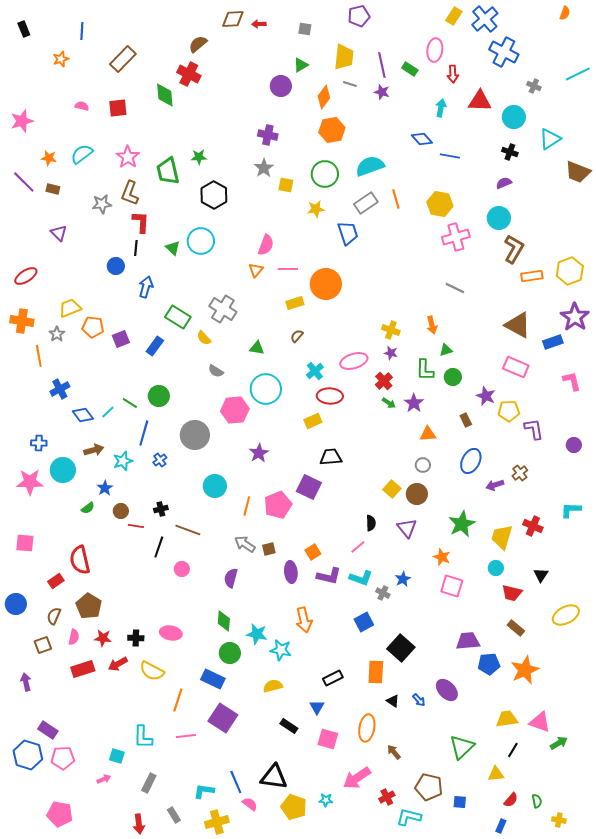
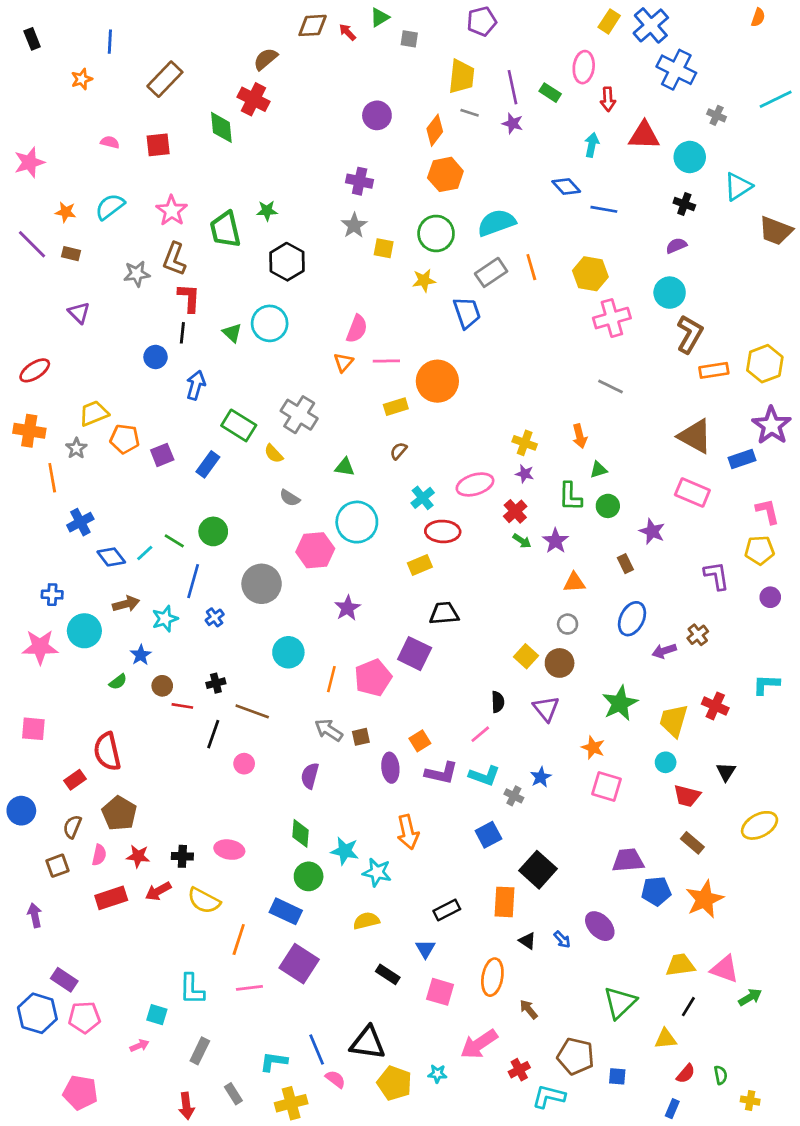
red arrow: (259, 24) -> (347, 32), turned 48
green triangle: (301, 65) -> (380, 17), moved
yellow pentagon: (509, 411) -> (760, 550), moved

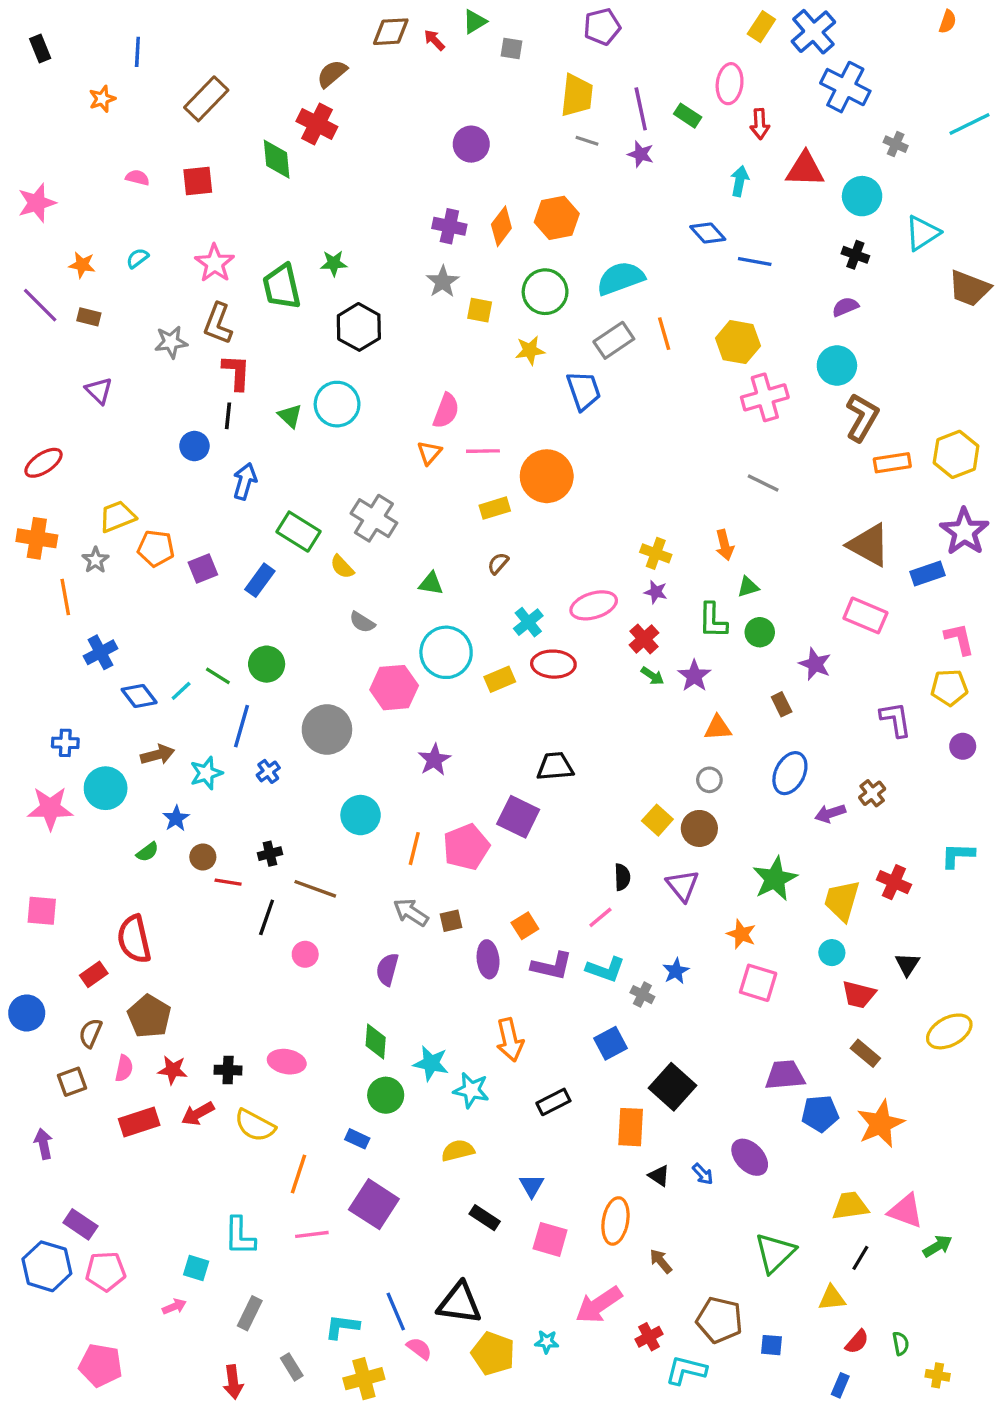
orange diamond: (435, 130) -> (501, 226), moved
cyan semicircle: (110, 207) -> (137, 258), size x0.6
yellow rectangle: (420, 565) -> (500, 679), moved
black rectangle: (447, 910) -> (553, 1102), moved
blue rectangle: (286, 911) -> (357, 1139), size x0.6

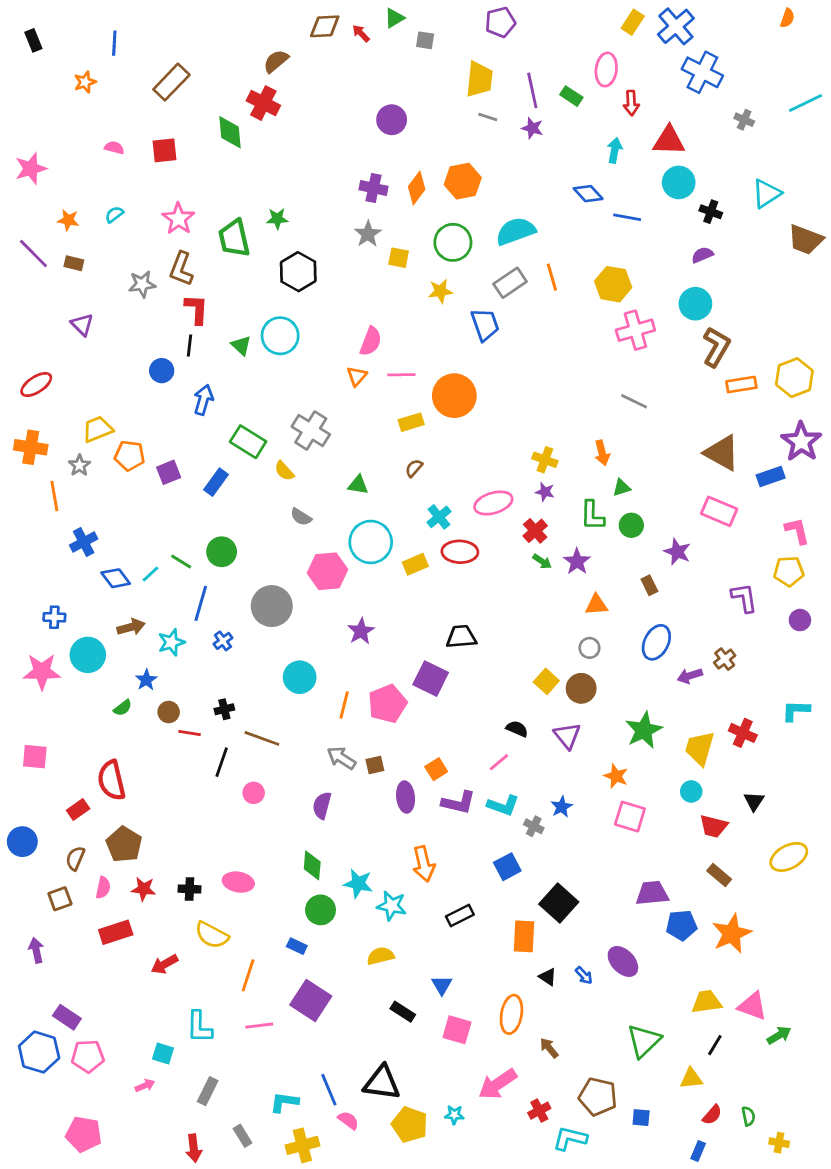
cyan circle: (862, 196) -> (679, 182), moved
black semicircle: (622, 877) -> (517, 729), turned -65
red arrow: (198, 1114) -> (164, 964), moved

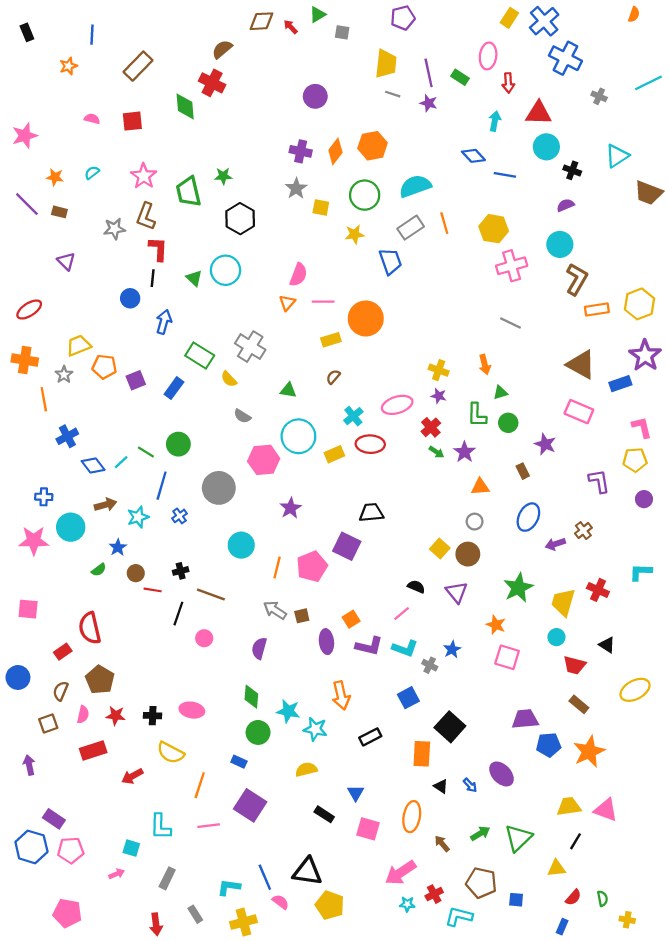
black triangle: (754, 801) -> (607, 645), turned -30
green arrow: (779, 1035) -> (480, 833), moved
cyan star: (454, 1115) -> (407, 904), moved

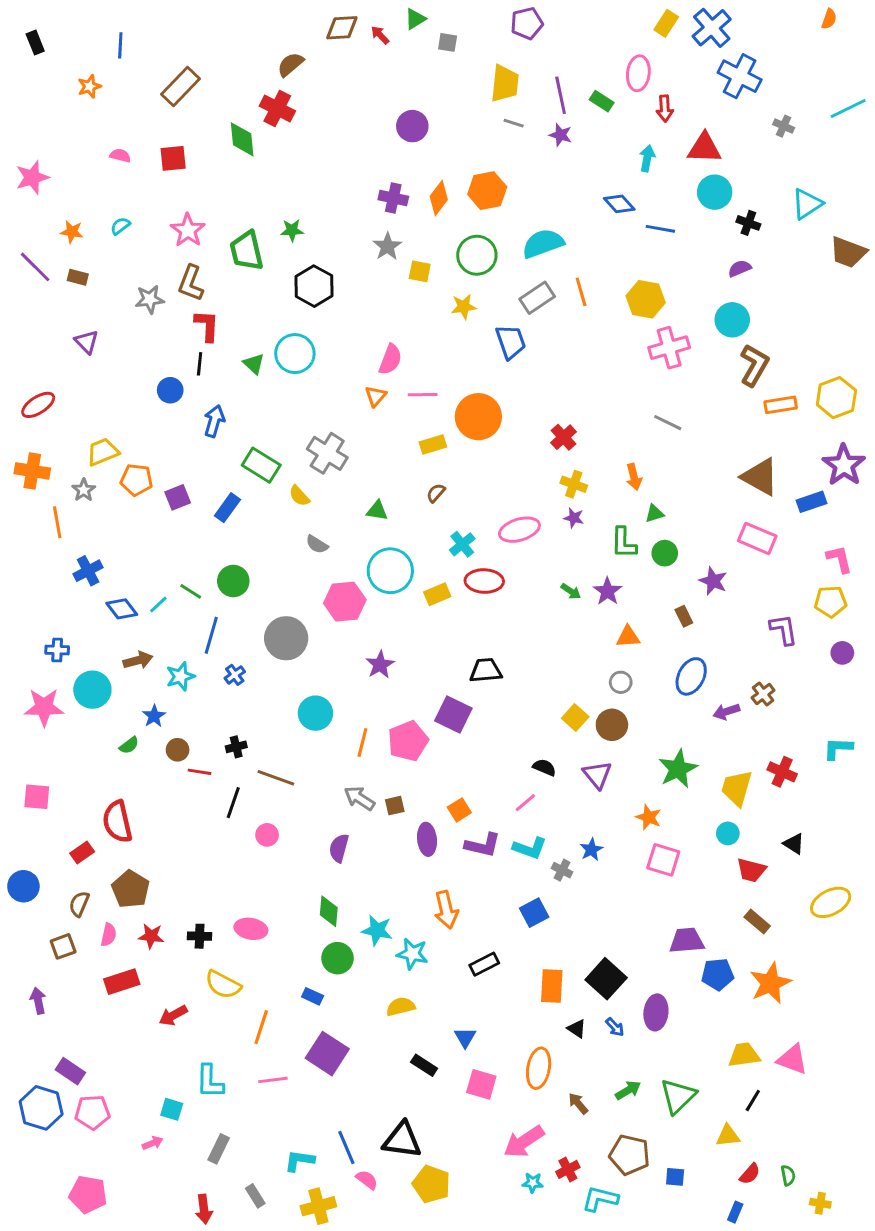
red cross: (431, 427) -> (563, 437), moved
black square: (450, 727) -> (606, 979), moved
purple ellipse: (501, 774) -> (656, 1012), turned 50

